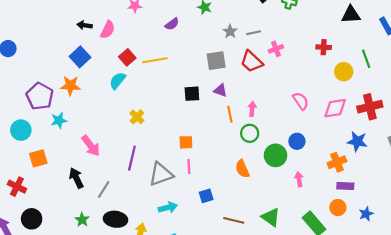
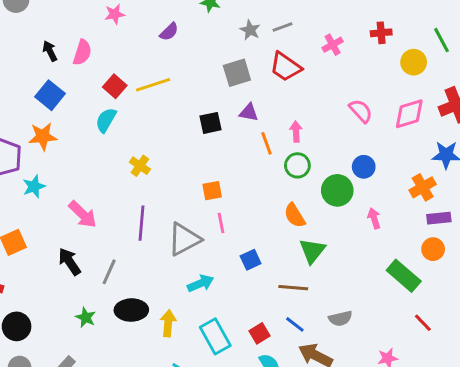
black arrow: (85, 25) -> (50, 51), turned 64
pink cross: (276, 49) -> (333, 45), moved
green triangle: (271, 217) -> (312, 251), moved, turned 42

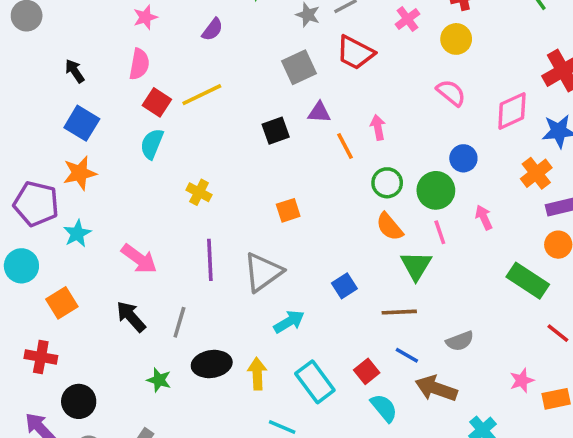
pink semicircle: (82, 52) -> (139, 64), moved
yellow circle: (414, 62) -> (456, 39), moved
pink diamond: (409, 114) -> (512, 111), moved
green circle: (297, 165) -> (387, 183), moved
pink line: (221, 223) -> (440, 232), moved

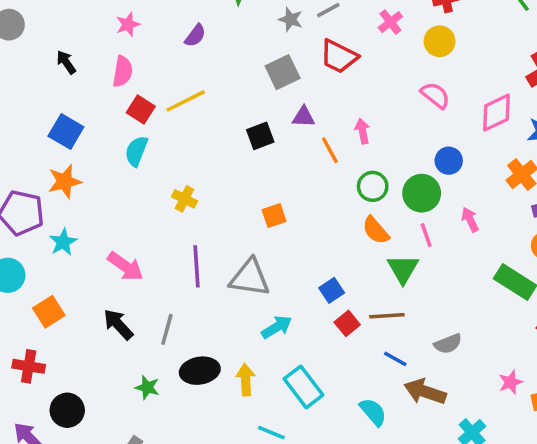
black arrow: (75, 71) -> (66, 62), moved
gray triangle: (263, 272) -> (250, 278), turned 45
red square: (367, 371) -> (347, 323), moved

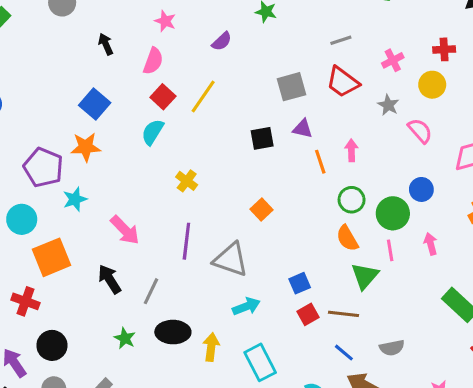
gray star: (291, 19) -> (388, 105), moved
pink star: (128, 24) -> (165, 21), turned 30
yellow line: (186, 101) -> (203, 96), turned -39
orange square: (274, 216) -> (262, 209), turned -35
orange square: (49, 312) -> (51, 257), size x1.4

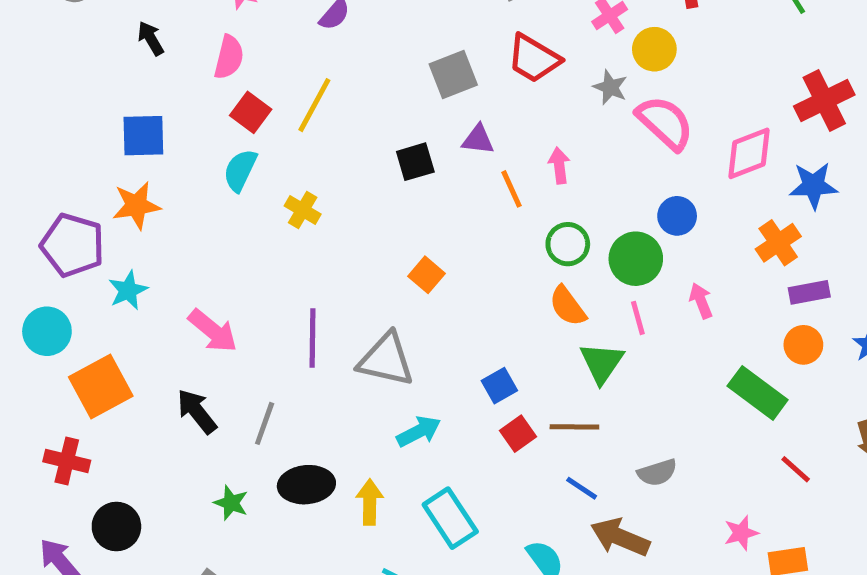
yellow circle: (432, 85) -> (654, 49), moved
blue square: (95, 104) -> (143, 136), turned -36
pink semicircle: (420, 131) -> (665, 123), size x1.4
yellow cross: (187, 181) -> (303, 210), moved

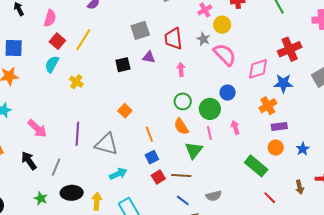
red trapezoid: (534, 58) -> (173, 39), moved, turned 50
orange line: (512, 189) -> (149, 134), moved

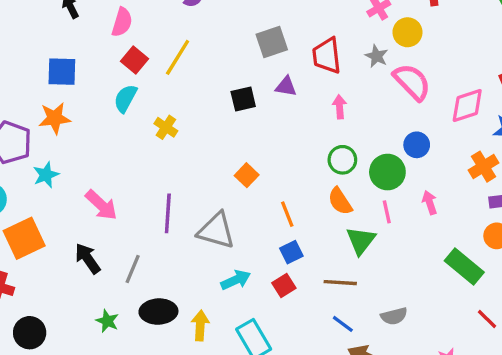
red square: (158, 177) -> (284, 285), moved

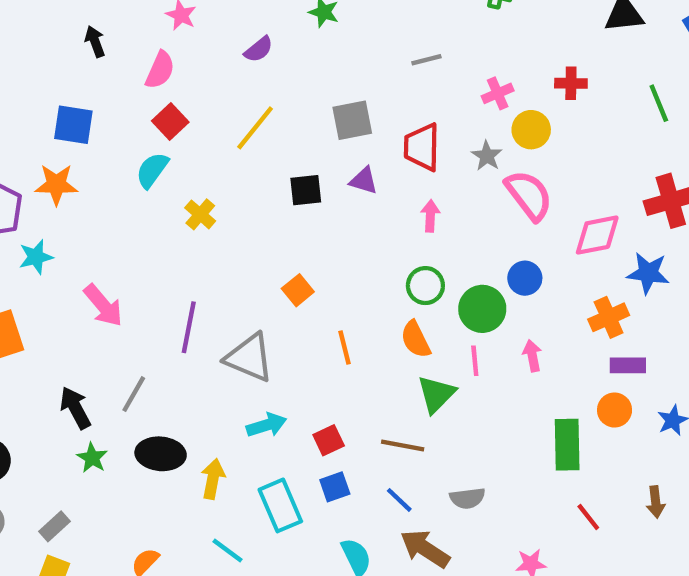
yellow line: (178, 57) -> (255, 128), moved
blue square: (291, 252) -> (335, 487), moved
black arrow: (88, 258) -> (75, 408), moved
green rectangle: (464, 266) -> (567, 445), turned 42

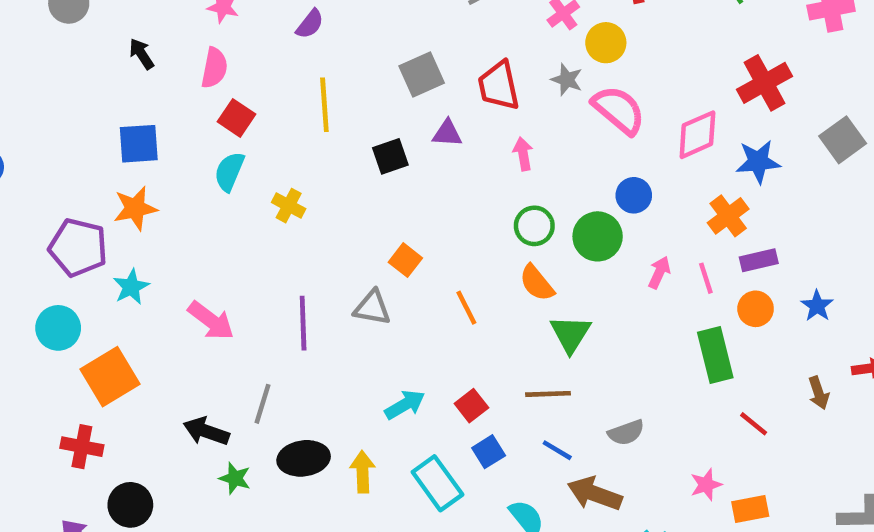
yellow line: (255, 128) -> (324, 105), turned -30
pink arrow: (532, 356) -> (659, 272), turned 48
gray triangle: (249, 358) -> (372, 308), moved, size x0.7
pink line: (475, 361) -> (706, 278), moved
black arrow: (75, 408) -> (206, 431), turned -30

